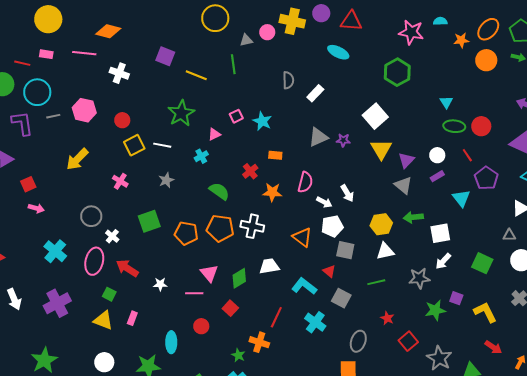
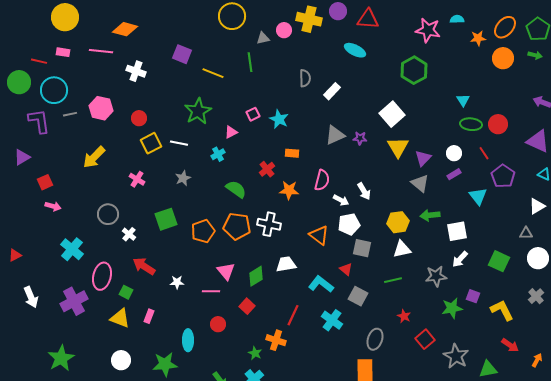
orange pentagon: (186, 233) -> (203, 231), turned -30
pink ellipse: (94, 261) -> (102, 276), moved

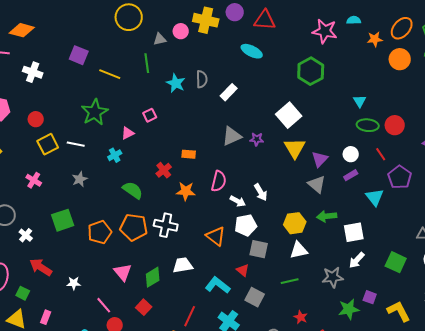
cyan star: (279, 119) -> (176, 83), moved
pink line: (211, 291) -> (104, 305), moved, turned 48

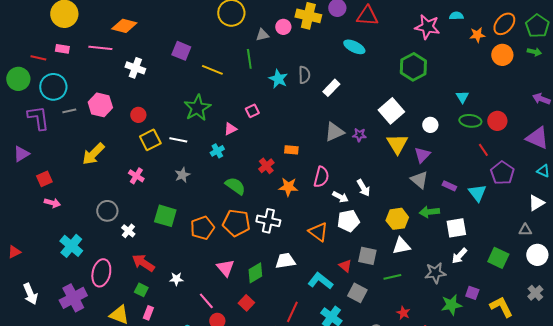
white circle: (351, 154) -> (430, 125), moved
purple rectangle: (351, 175) -> (449, 186), moved, turned 56
green square: (63, 220) -> (165, 216), turned 35
gray square: (259, 249) -> (367, 256), moved
green square: (23, 293) -> (141, 290), moved

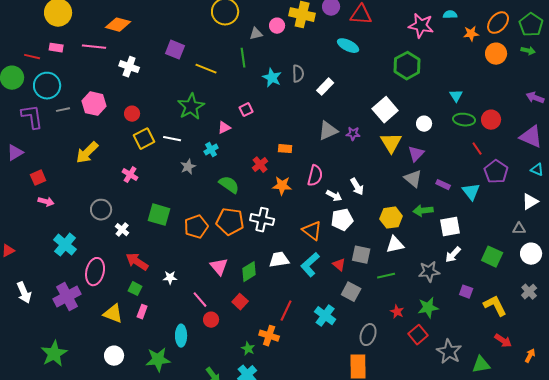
gray star: (182, 175) -> (188, 167), moved
cyan L-shape: (320, 281) -> (310, 265), moved, turned -80
green star: (451, 305) -> (428, 308), moved

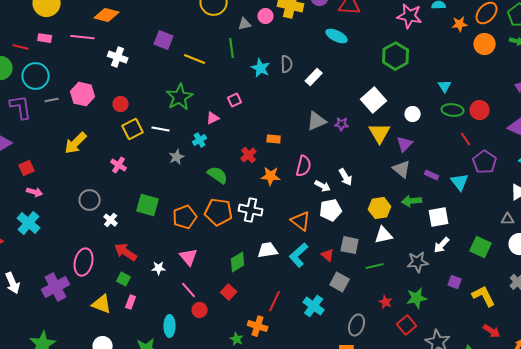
cyan cross: (65, 245) -> (29, 223), moved
pink triangle: (219, 267) -> (189, 257), moved

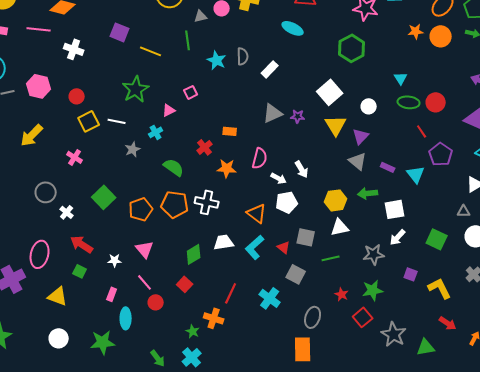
orange star: (460, 24) -> (416, 31), moved
green square: (148, 205) -> (104, 197), turned 30
pink rectangle: (131, 302) -> (112, 294), moved

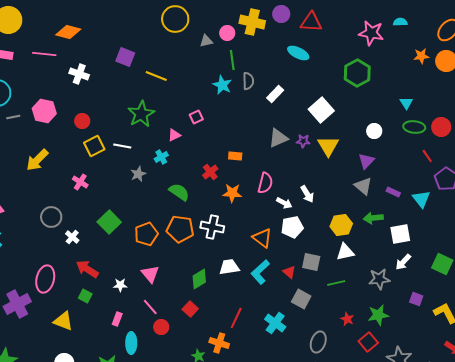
green line: (188, 40) -> (232, 60), moved
white square: (330, 92) -> (321, 110), moved
yellow triangle: (336, 125) -> (328, 146), moved

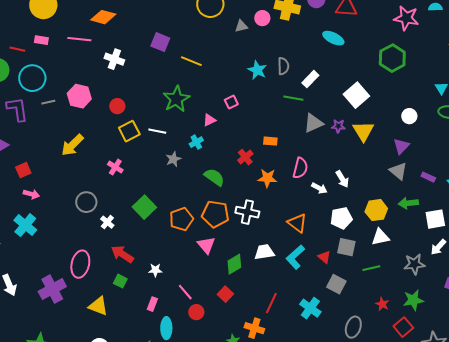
green line: (232, 60) -> (293, 98), moved, turned -72
white pentagon: (292, 227) -> (341, 218), moved
pink triangle: (150, 274) -> (206, 245), moved

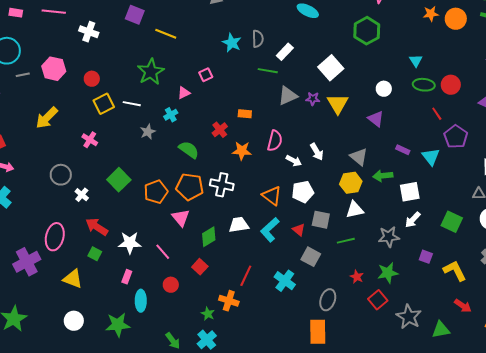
purple triangle: (401, 146) -> (376, 119), turned -36
gray triangle: (398, 171) -> (359, 157), moved
white pentagon: (341, 218) -> (303, 192), moved
white star: (155, 270) -> (130, 243), size x1.6
pink line: (185, 292) -> (163, 252), moved

